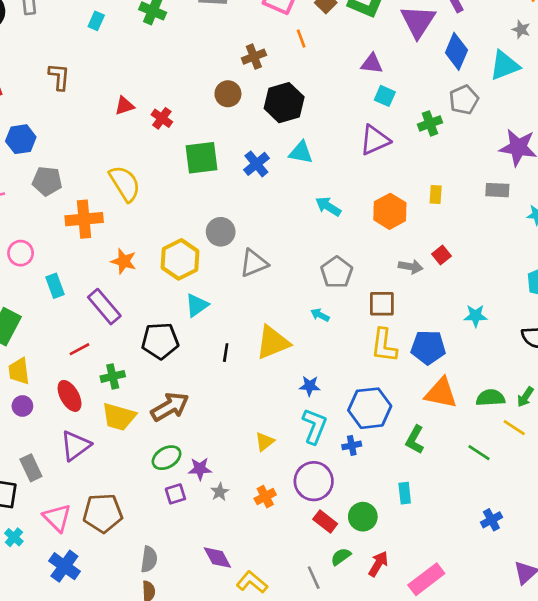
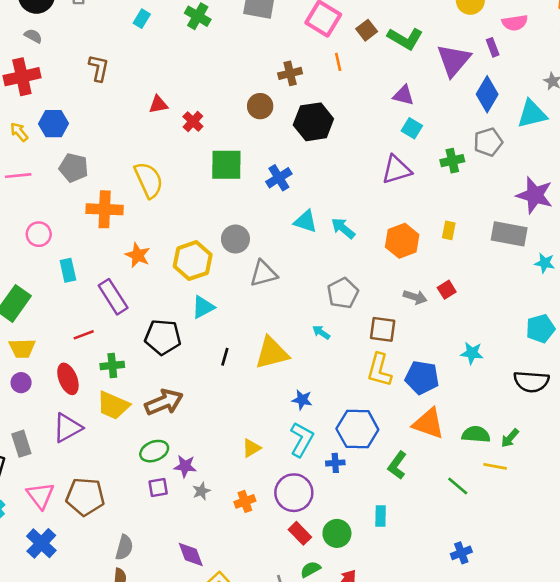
cyan triangle: (301, 152) -> (306, 221), moved
gray rectangle: (497, 190) -> (509, 234), size x1.5
yellow trapezoid: (19, 371) -> (22, 348), turned -92
yellow line: (514, 428) -> (495, 466), turned -30

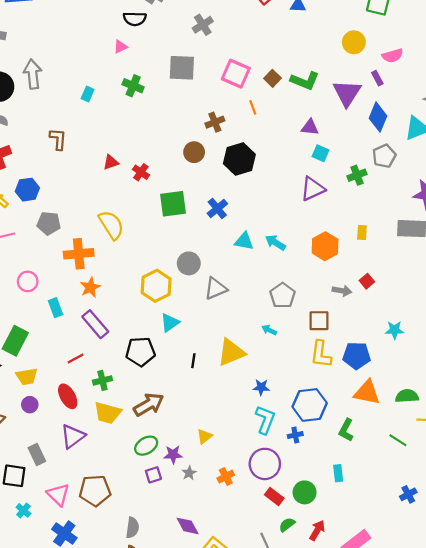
orange star: (138, 255) -> (90, 287), moved, turned 30
yellow triangle: (251, 448) -> (205, 436), moved

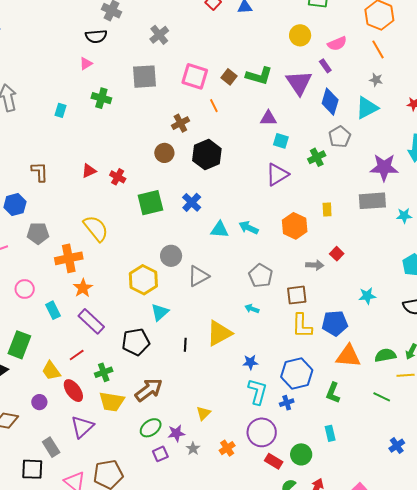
brown L-shape: (58, 139) -> (40, 172), moved
yellow trapezoid: (27, 377) -> (51, 371), moved, turned 70

